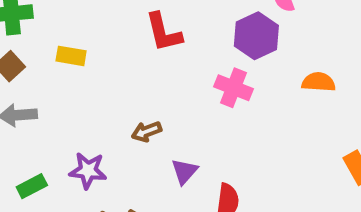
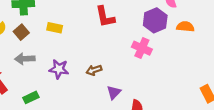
orange semicircle: (319, 82) -> (185, 27), moved
purple star: (88, 171) -> (59, 69), moved

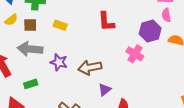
brown square: (21, 32) -> (30, 25), turned 32
gray arrow: (25, 59) -> (30, 49), size x1.4
brown arrow: (94, 70) -> (90, 68), size x1.6

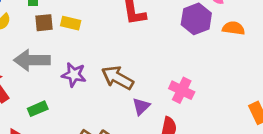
brown square: (30, 25) -> (44, 23), moved
pink cross: (135, 54) -> (182, 90), moved
brown arrow: (90, 68) -> (118, 78), turned 45

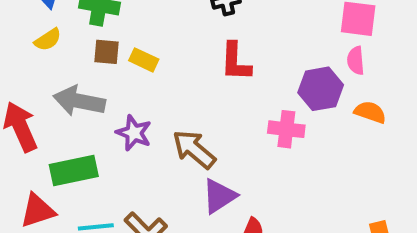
pink cross: (182, 90) -> (286, 129), moved, turned -30
purple triangle: (141, 106) -> (219, 196), size x1.4
green rectangle: (38, 109) -> (74, 170), size x1.6

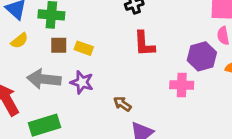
purple star: (134, 133) -> (82, 82), moved
brown arrow: (194, 149) -> (122, 104), size x0.6

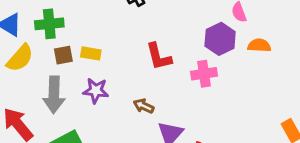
yellow semicircle: (19, 41) -> (20, 58), size x1.5
red L-shape: (144, 44) -> (159, 57), moved
gray arrow: (44, 79) -> (54, 95), turned -84

